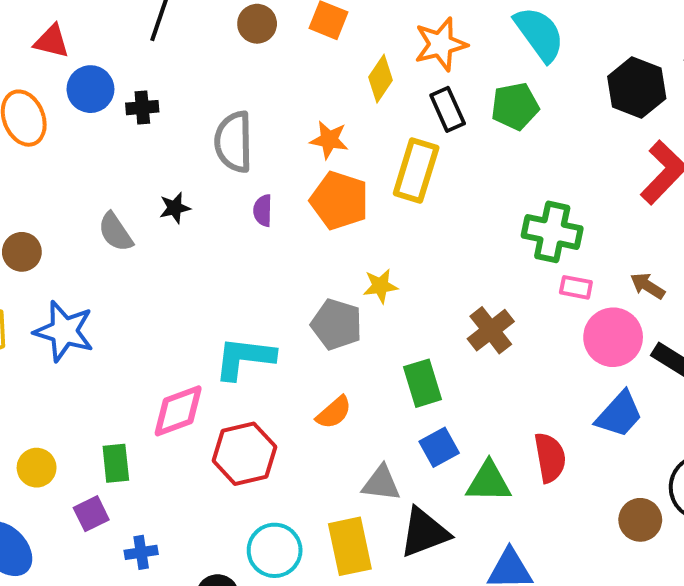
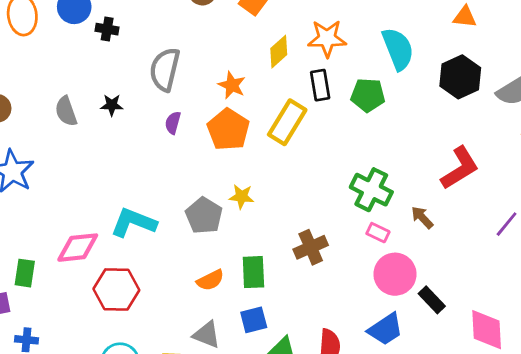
black hexagon: (637, 88) -> (460, 77), moved
brown arrow: (648, 286) -> (422, 217), moved
orange semicircle: (334, 412) -> (210, 280), moved

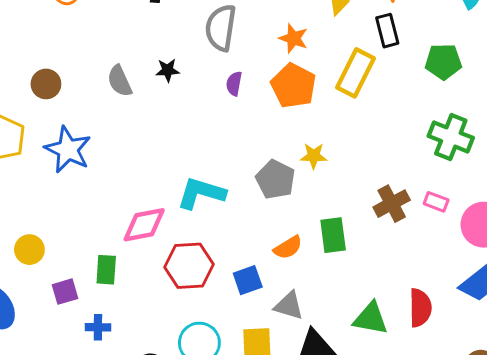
green pentagon: (368, 95) -> (443, 62), moved
pink rectangle: (378, 233) -> (436, 202), moved
green rectangle: (25, 273) -> (106, 270), moved
blue square: (254, 320) -> (248, 280), moved

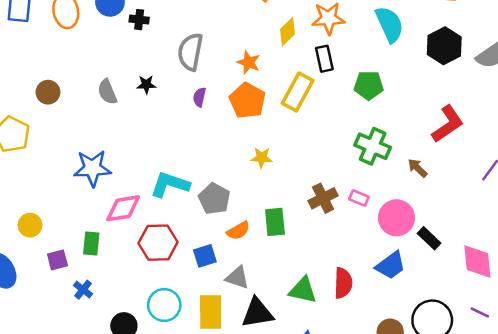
blue star: (68, 150) -> (92, 168), moved, turned -30
gray pentagon: (275, 179) -> (214, 199), moved
blue cross: (98, 327) -> (83, 290), turned 36

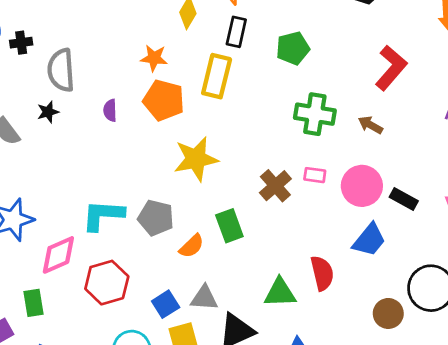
gray semicircle: (190, 52) -> (61, 70), moved
black rectangle: (324, 59) -> (236, 32), turned 40
yellow star: (262, 158) -> (196, 159), size x1.8
blue square: (205, 256) -> (166, 304), moved

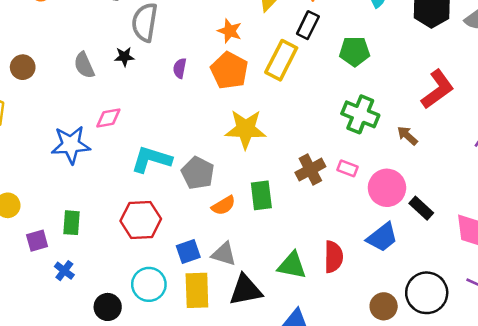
pink diamond: (58, 255) -> (108, 118), moved, size x0.7

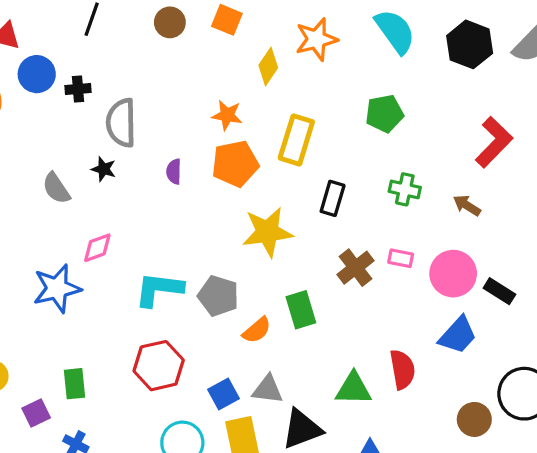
black rectangle: (308, 25) -> (333, 198), moved
black star: (124, 57) -> (104, 169), turned 30
orange pentagon: (229, 70) -> (235, 164), turned -30
green cross: (360, 114) -> (405, 189), size x0.7

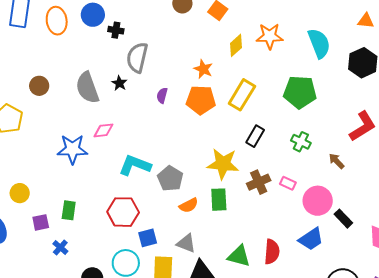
green pentagon: (384, 114) -> (300, 92), size x1.4
gray semicircle: (56, 188) -> (87, 88), size x1.5
yellow star: (268, 232) -> (223, 164), moved
blue square: (224, 394) -> (148, 238), moved

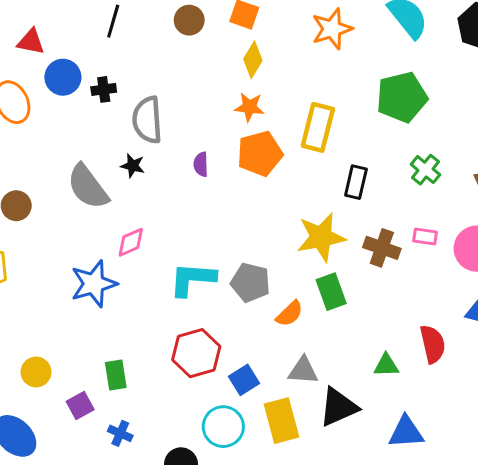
yellow diamond: (236, 45) -> (253, 60), moved
green cross: (301, 142) -> (425, 170), turned 30
brown cross: (259, 182) -> (382, 248), turned -30
green triangle: (239, 256) -> (386, 365), size x0.7

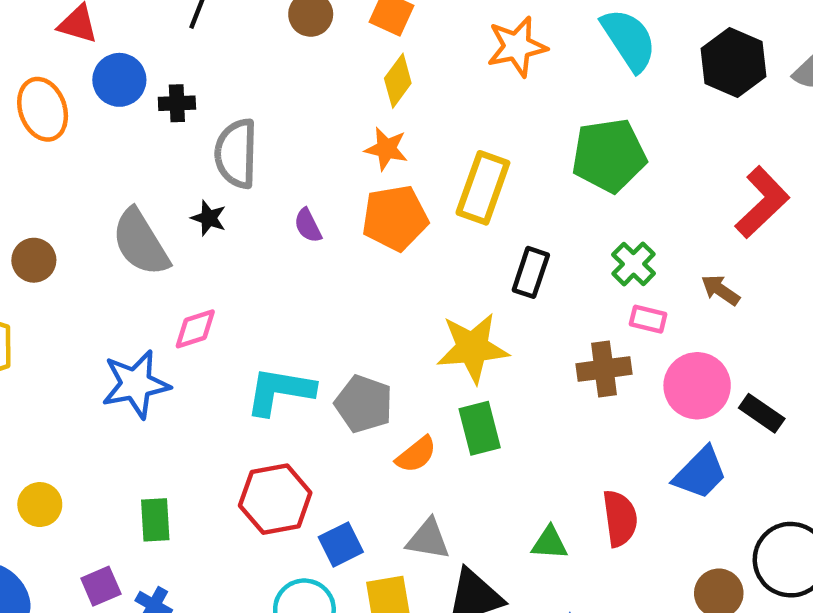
purple semicircle: (201, 164) -> (308, 225), turned -30
pink rectangle: (425, 236) -> (648, 319), moved
brown cross: (382, 248) -> (604, 369), moved, turned -32
purple square: (80, 406) -> (101, 586), moved

